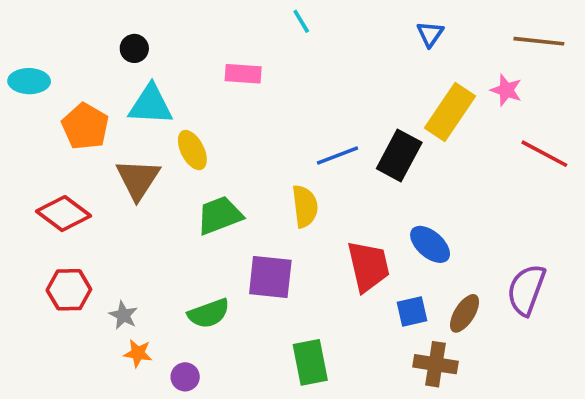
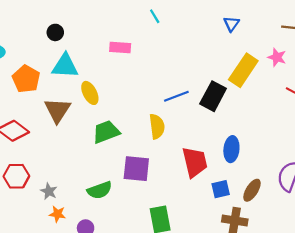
blue ellipse: (430, 244) -> (231, 149), turned 55

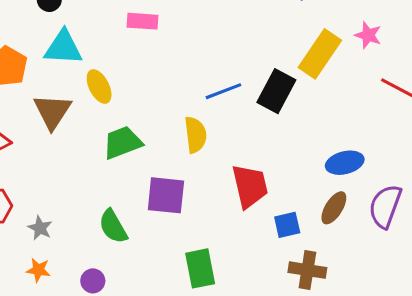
blue ellipse: (231, 149) -> (345, 163), moved, turned 70
green semicircle: (100, 190) -> (113, 226), turned 80
brown ellipse: (252, 190) -> (334, 208), moved
orange star: (57, 214) -> (38, 270), moved

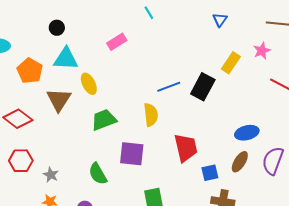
pink rectangle: (143, 21) -> (117, 42), turned -36
pink star: (368, 35) -> (262, 51), turned 30
yellow rectangle: (320, 54) -> (231, 63), size x0.7

